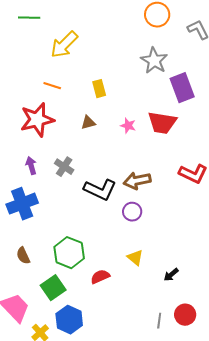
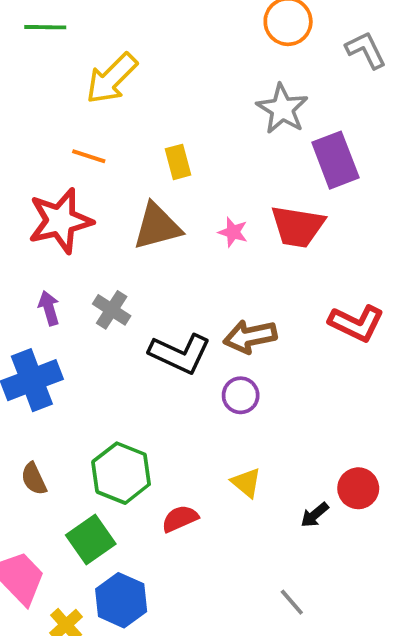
brown triangle: (88, 123) -> (157, 226), size x1.8
red circle: (185, 315) -> (358, 488), moved
gray line: (159, 321) -> (292, 602), turned -49

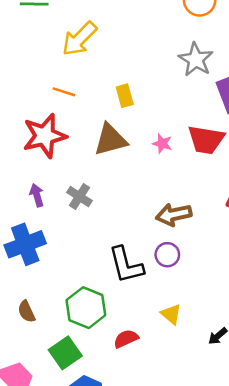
black L-shape: (180, 354) -> (126, 265), moved, turned 51

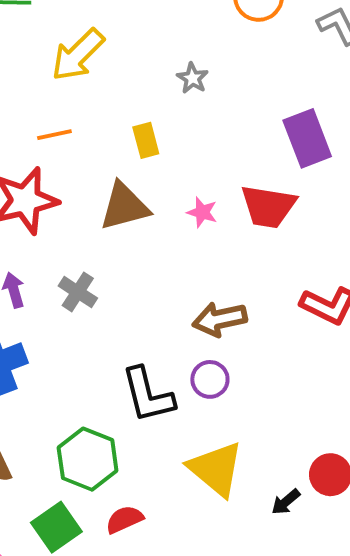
gray star: (196, 60) -> (192, 78), moved, size x0.6
orange line: (64, 92) -> (54, 135), turned -30
yellow triangle: (171, 314) -> (216, 469), size x1.8
red semicircle: (126, 339) -> (124, 519), moved

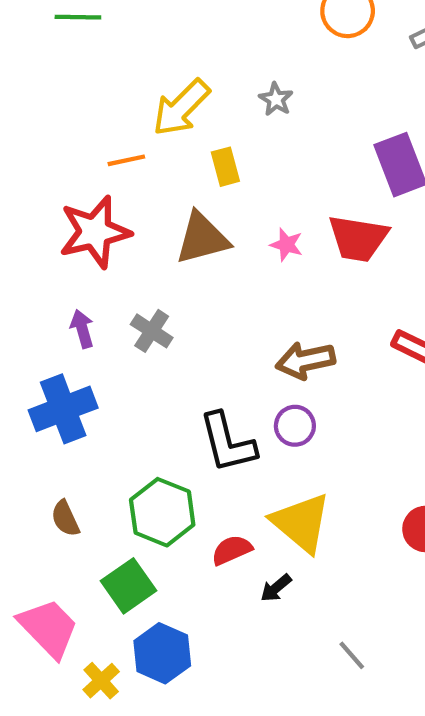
yellow arrow: (78, 55) -> (181, 108), moved
black arrow: (286, 502) -> (276, 588), moved
red semicircle: (124, 519) -> (232, 550), moved

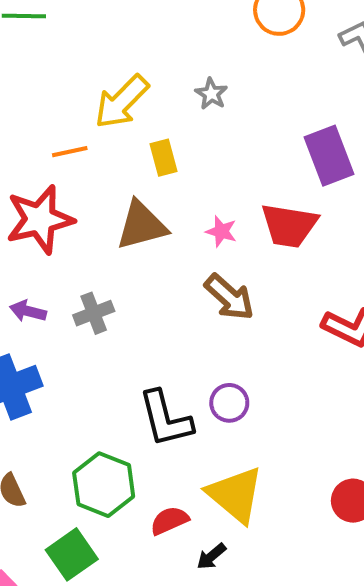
purple arrow: (82, 329) -> (28, 311), turned -60
gray cross: (152, 331) -> (94, 313), turned 36
brown arrow: (305, 360) -> (229, 297), moved, turned -126

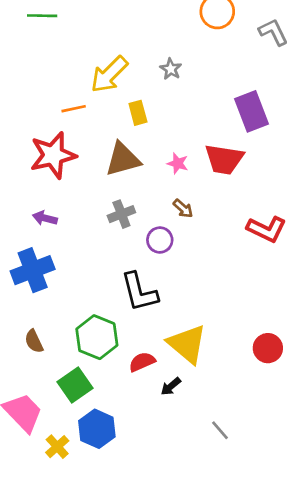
brown arrow: (229, 297) -> (183, 209), size x0.6
gray cross: (94, 313) -> (121, 214), moved
purple circle: (229, 403) -> (160, 240), moved

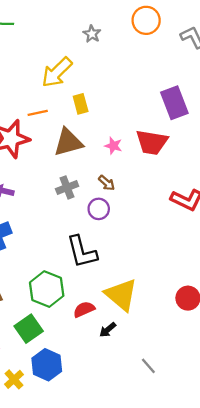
gray star: (171, 69) -> (92, 34), moved
orange line: (74, 109) -> (38, 113), moved
brown arrow: (183, 209) -> (107, 183), moved

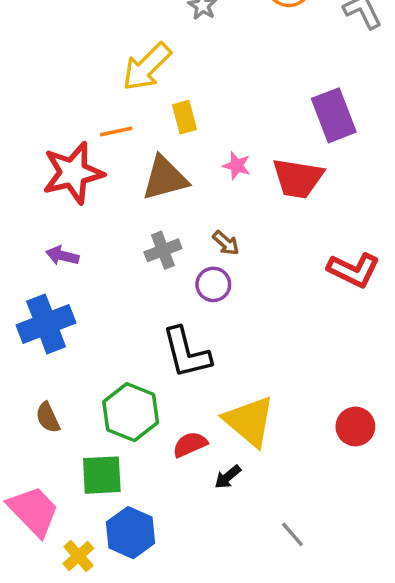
pink star: (113, 146) -> (237, 166), moved
green square: (29, 329) -> (102, 475), turned 32

